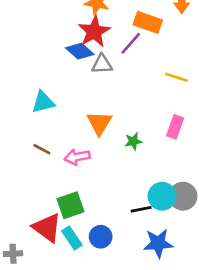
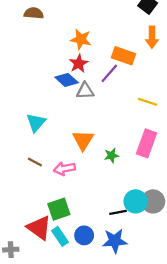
red star: (94, 32) -> (79, 63), size x0.7
cyan triangle: (43, 102) -> (36, 123), turned -35
pink rectangle: (175, 127) -> (147, 143), size x1.4
blue star: (158, 243) -> (115, 241), moved

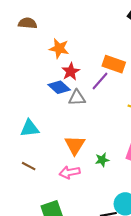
orange star: (81, 39) -> (59, 48), moved
cyan triangle: (36, 123) -> (30, 128), turned 42
pink arrow: (64, 169) -> (70, 172), moved

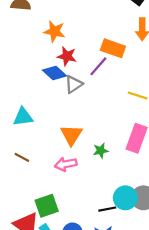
red star: (71, 72) -> (67, 56), turned -30
gray triangle: (77, 98) -> (74, 84), turned -30

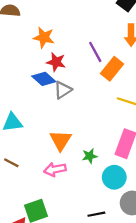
orange rectangle: (113, 48) -> (112, 69), moved, turned -70
purple line: (98, 66) -> (95, 52), moved, turned -70
cyan circle: (125, 198) -> (114, 177), moved

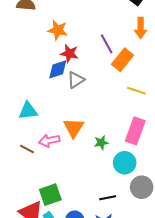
blue diamond: (44, 79) -> (58, 69), turned -60
pink arrow: (55, 169) -> (49, 140), moved

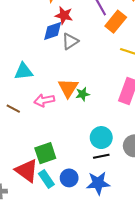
green star: (101, 143) -> (83, 94), moved
brown line: (27, 149) -> (13, 109), moved
cyan circle: (125, 163) -> (101, 138), moved

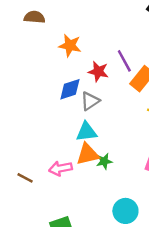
red star: (64, 15) -> (98, 72), moved
cyan triangle: (24, 71) -> (86, 132), moved
orange triangle: (68, 88) -> (88, 154), turned 45

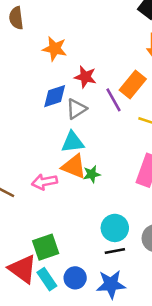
brown semicircle: (34, 17) -> (16, 18), turned -102
purple line: (124, 61) -> (114, 100), moved
orange triangle: (88, 154) -> (74, 166), turned 35

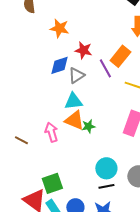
pink arrow: (44, 182) -> (51, 132), turned 84

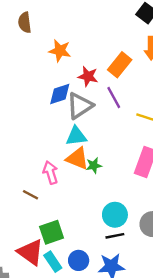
orange rectangle: (120, 56) -> (120, 65), moved
gray triangle: (76, 75) -> (80, 106), size x1.4
brown line: (21, 140) -> (31, 195), moved

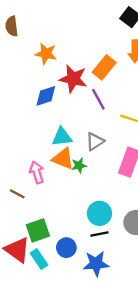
red star: (88, 76) -> (73, 79), size x1.4
gray triangle: (80, 106) -> (95, 141), moved, size x0.7
blue circle: (79, 260) -> (66, 248), moved

